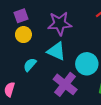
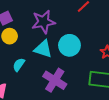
cyan circle: (87, 64) -> (69, 45), moved

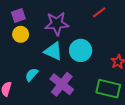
cyan semicircle: (19, 65) -> (32, 75), moved

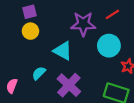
purple star: (57, 24) -> (83, 24), moved
cyan circle: (81, 50) -> (109, 46), moved

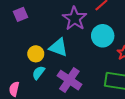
purple star: (83, 24) -> (75, 18), turned -30
yellow circle: (30, 31) -> (36, 54), moved

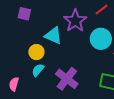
purple square: (21, 14) -> (24, 14), turned 32
cyan triangle: (58, 47) -> (53, 36), moved

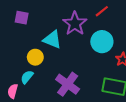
cyan semicircle: (38, 70) -> (27, 77), moved

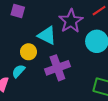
purple cross: (68, 84) -> (57, 68), moved, turned 30

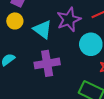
yellow circle: (28, 52) -> (15, 21), moved

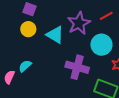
purple cross: (47, 63) -> (77, 67), moved, turned 30

